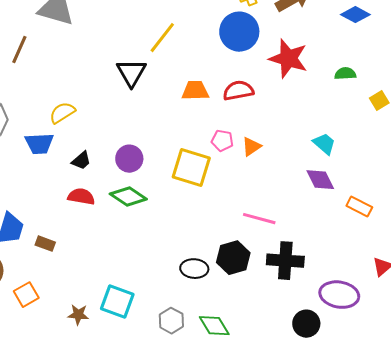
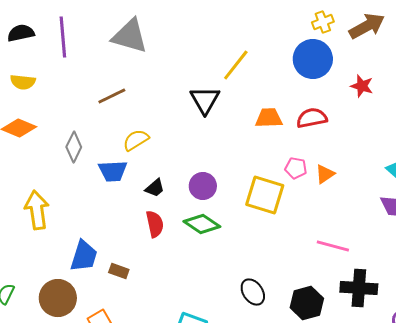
brown line: (19, 50) -> (112, 96), moved, turned 40
red star: (288, 59) -> (362, 86), size x0.6
red semicircle: (81, 197) -> (155, 224), turned 68
black hexagon: (233, 258) -> (307, 303), moved
black ellipse: (194, 269) -> (253, 292), moved, turned 52

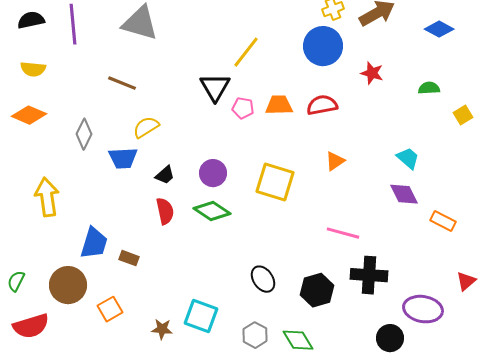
brown line: (112, 96) -> (122, 83), turned 48
pink pentagon: (296, 168) -> (243, 108), moved

